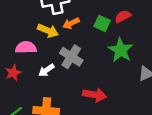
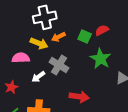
red star: (13, 73) -> (11, 87), moved

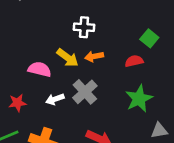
white cross: (45, 17) -> (84, 27), size x0.7
red semicircle: (102, 30) -> (134, 61), moved
green square: (85, 37) -> (149, 38), moved

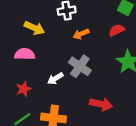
yellow arrow: (68, 58) -> (34, 28), moved
pink semicircle: (40, 69) -> (25, 54), moved

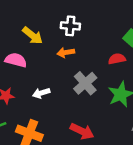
orange arrow: (81, 34) -> (66, 52), moved
gray cross: (80, 66) -> (85, 83), moved

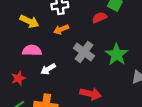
red semicircle: (117, 59) -> (99, 18), moved
pink semicircle: (16, 60) -> (32, 50), moved

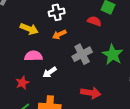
red semicircle: (99, 18) -> (94, 21), turned 48
gray cross: (84, 52) -> (82, 54), turned 30

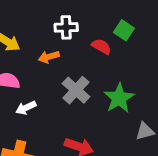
white cross: (57, 12) -> (66, 27), moved
gray cross: (82, 54) -> (76, 90), turned -30

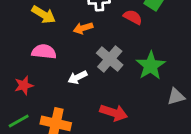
white arrow: (26, 108) -> (78, 77), moved

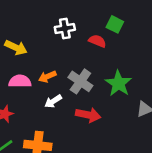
orange arrow: (83, 28) -> (47, 77), moved
red arrow: (114, 113) -> (88, 115), moved

